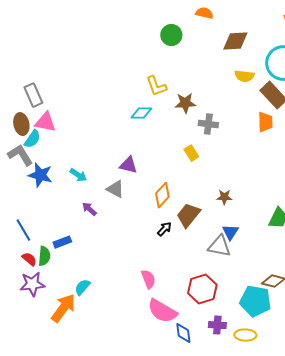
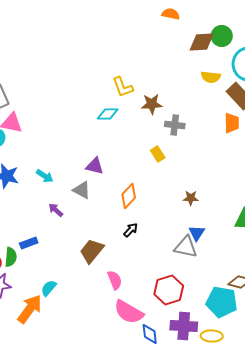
green circle: (171, 35) -> (222, 36), moved
brown trapezoid: (188, 215) -> (92, 251), moved
purple cross: (217, 325) -> (184, 326), size x1.5

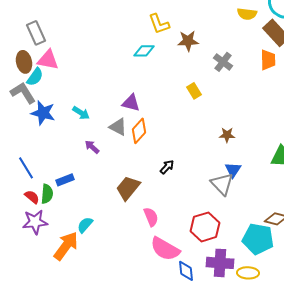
gray cross: (175, 125) -> (223, 62), moved, turned 30
orange diamond: (129, 196) -> (139, 131), moved
gray triangle: (186, 247) -> (222, 184), turned 35

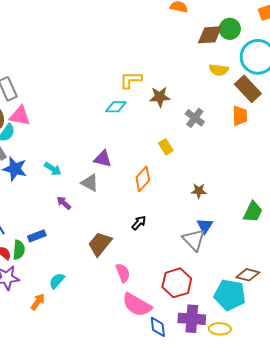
yellow L-shape: (159, 24) -> (131, 80), turned 110
orange diamond: (139, 131) -> (143, 179), moved
orange arrow: (66, 246) -> (38, 302), size x0.6

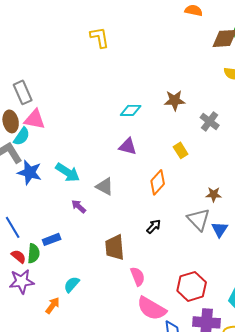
yellow L-shape: (131, 80) -> (100, 37), moved, turned 80
purple triangle: (103, 159) -> (128, 146), moved
cyan arrow: (53, 169) -> (68, 172), size x1.4
gray triangle: (194, 240) -> (199, 219), moved
brown trapezoid: (100, 244) -> (115, 247), turned -44

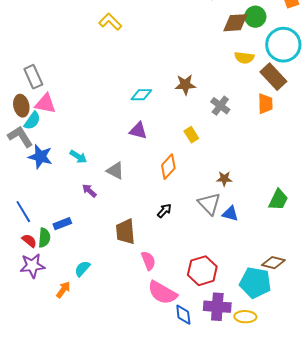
yellow L-shape: (100, 37) -> (110, 22), turned -35
cyan arrow: (68, 172) -> (78, 157), size x0.7
blue triangle: (220, 229) -> (230, 214), turned -48

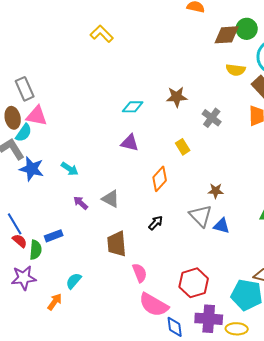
gray triangle: (115, 171) -> (111, 199), moved
red semicircle: (29, 241) -> (20, 241), moved

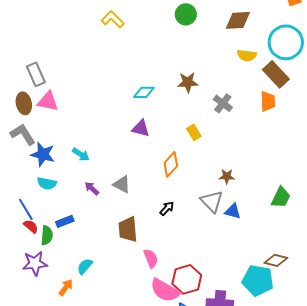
green circle: (247, 29) -> (186, 14), moved
cyan semicircle: (24, 133) -> (47, 183), moved, turned 66
red hexagon: (194, 283) -> (187, 279), moved

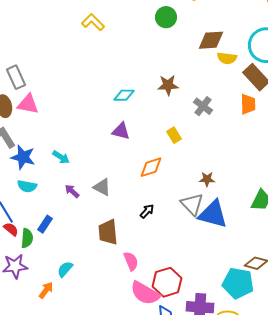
brown diamond: (238, 20) -> (211, 40), moved
orange diamond: (171, 164) -> (151, 167), turned 30
blue triangle: (233, 211) -> (213, 214), size x1.8
blue rectangle: (65, 221) -> (45, 224), turned -36

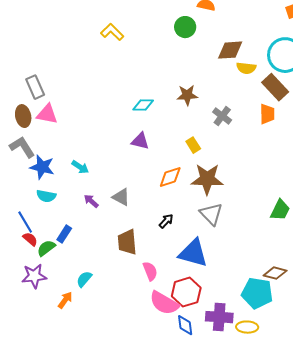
brown star: (207, 179) -> (207, 179), moved, size x2.0
blue triangle: (213, 214) -> (193, 253), moved
green semicircle: (27, 238) -> (46, 248), turned -132

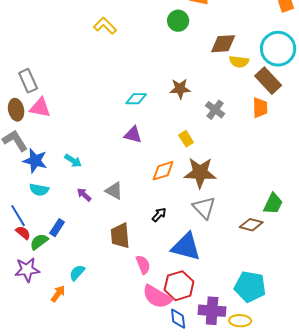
brown diamond: (275, 273) -> (251, 225), moved

